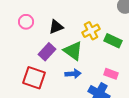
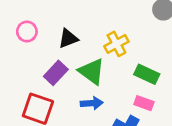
green rectangle: (113, 41) -> (147, 74), moved

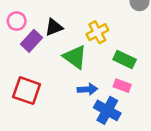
purple rectangle: (56, 73) -> (32, 41), moved
blue arrow: (92, 103) -> (87, 89), moved

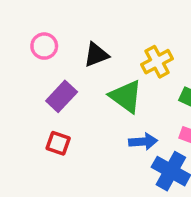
purple rectangle: (32, 41) -> (62, 96), moved
red square: (27, 91) -> (58, 143), size x0.6

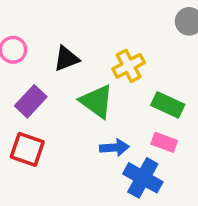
red square: (58, 143) -> (27, 149), size x1.4

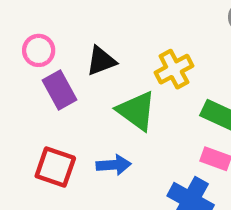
purple rectangle: (31, 101) -> (59, 90), moved, turned -72
blue arrow: (114, 148) -> (114, 165), moved

